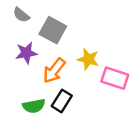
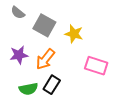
purple star: (26, 53) -> (19, 55), moved
yellow star: (88, 59) -> (74, 34), moved

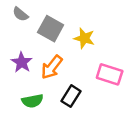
purple star: (19, 55) -> (22, 62), turned -30
black rectangle: (52, 85) -> (71, 96), moved

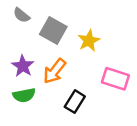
yellow star: (84, 38) -> (89, 41), turned 30
green semicircle: (32, 101) -> (24, 95), moved

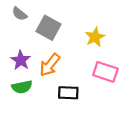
yellow star: (89, 41) -> (95, 37), moved
black rectangle: (75, 102) -> (68, 93), turned 60

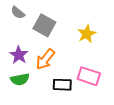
pink rectangle: (105, 72) -> (89, 76), moved

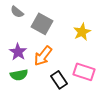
black rectangle: (62, 85) -> (59, 80), turned 54

